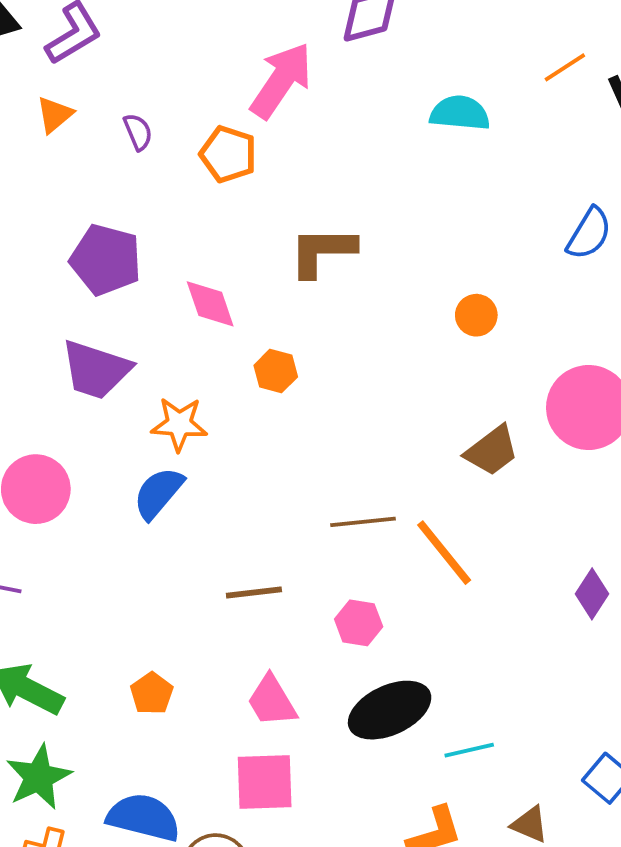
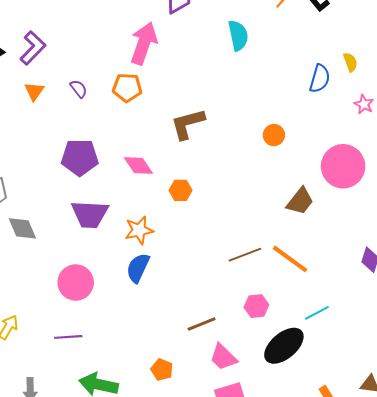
cyan semicircle: (460, 113) -> (238, 35), turned 88
brown line: (254, 592) -> (202, 324), moved
cyan line: (469, 750) -> (317, 313), moved

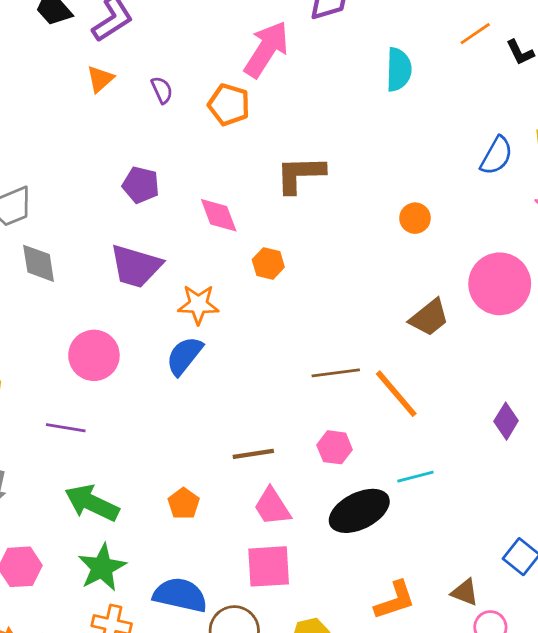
purple pentagon: (80, 157) -> (141, 185), size x0.7

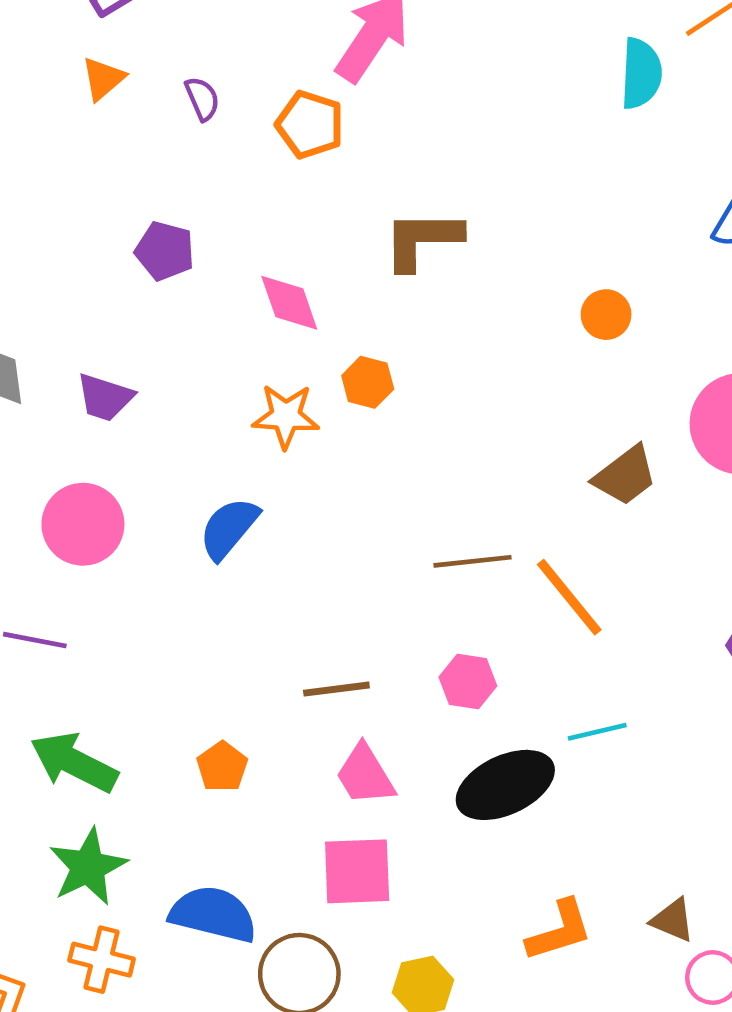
cyan semicircle: (399, 69) -> (641, 73), moved
purple trapezoid: (136, 266) -> (105, 397), moved, size x0.7
orange star: (198, 304) -> (286, 416), moved

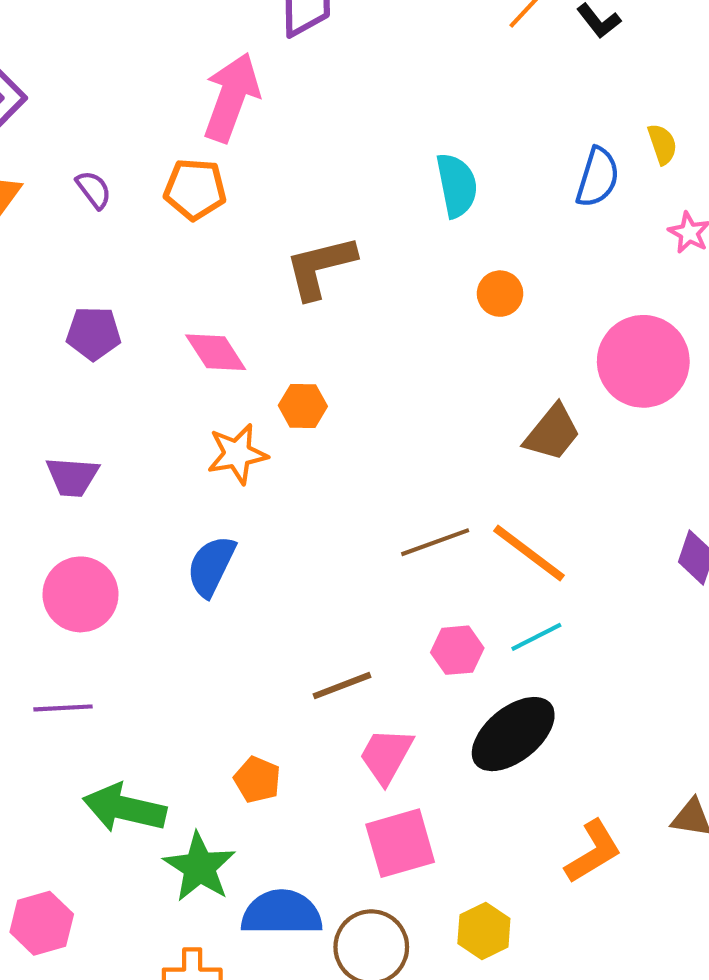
cyan semicircle: (641, 73) -> (457, 185), moved
cyan line: (597, 732) -> (536, 637), moved
pink trapezoid: (365, 775) -> (386, 756), turned 74
green star: (88, 867) -> (199, 867), moved

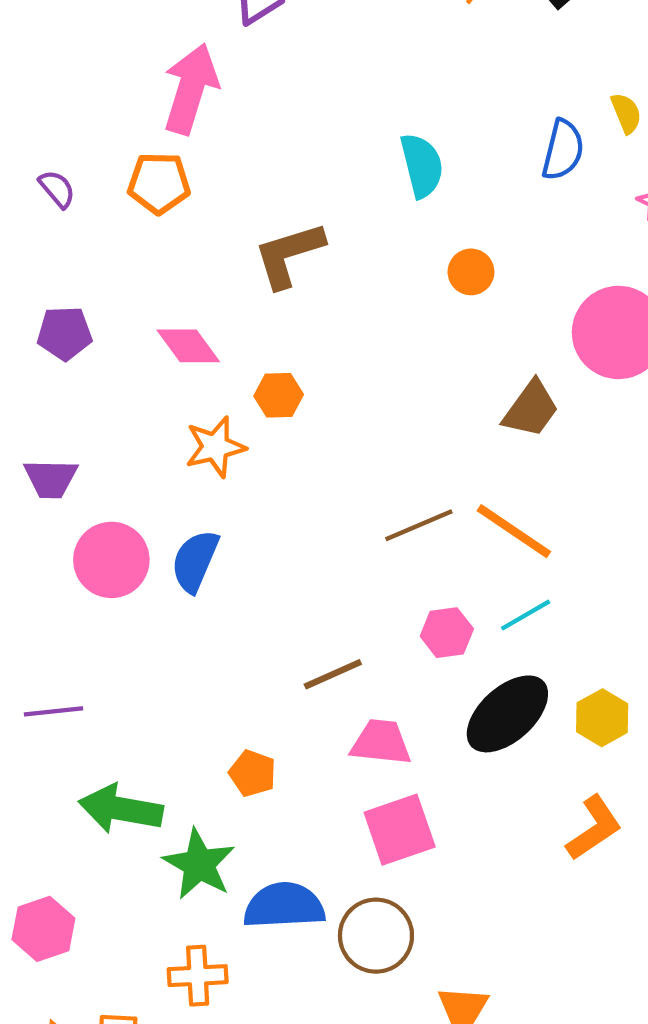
pink circle: (80, 594) -> (111, 560), moved
pink trapezoid: (386, 756) -> (381, 742), turned 70
yellow hexagon: (484, 931) -> (602, 718), moved

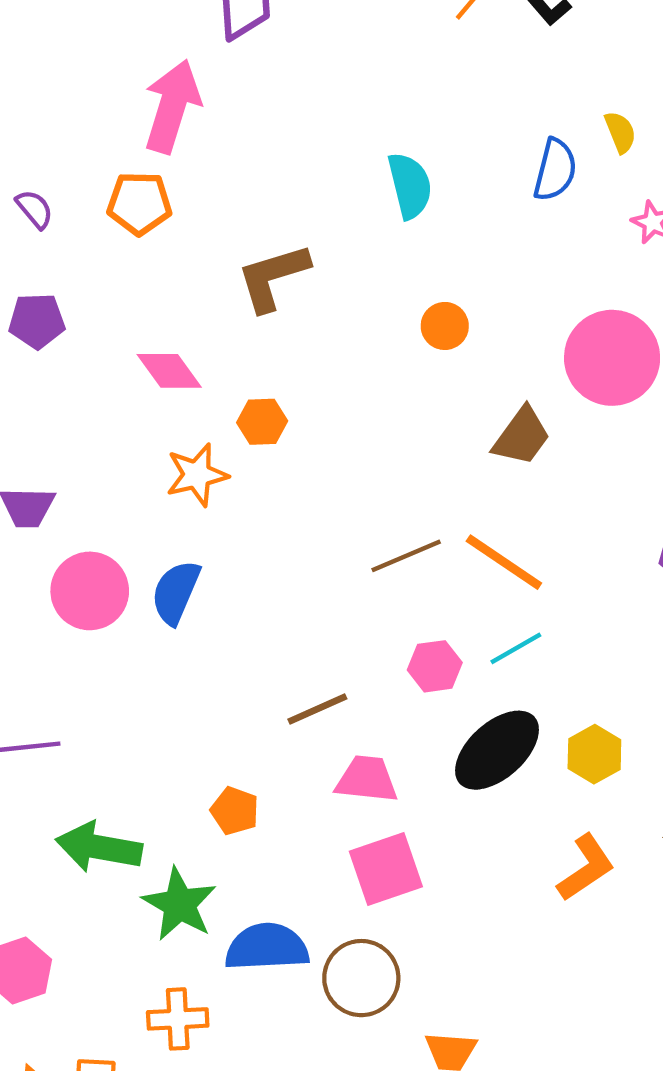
orange circle: (471, 272) -> (445, 326), moved
purple pentagon: (65, 333) -> (37, 321), moved

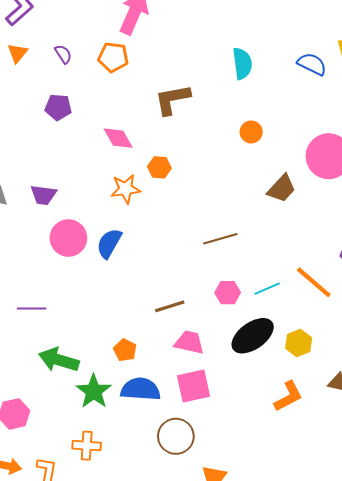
blue semicircle: (555, 170) -> (312, 64), turned -84
orange line: (504, 562) -> (314, 282), moved
blue semicircle: (267, 947) -> (140, 389), moved

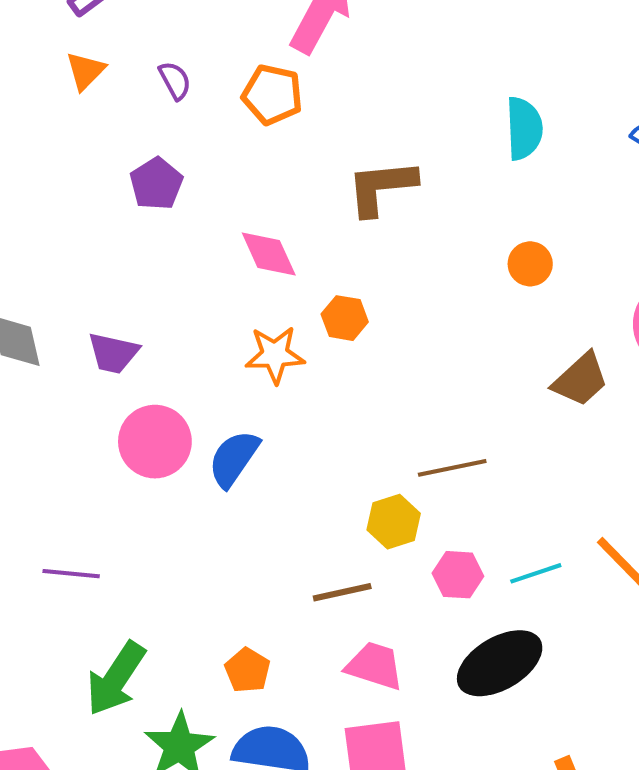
purple pentagon: (58, 107) -> (156, 184), turned 30
yellow hexagon: (299, 343) -> (394, 522), moved
green arrow: (59, 360) -> (116, 679), turned -78

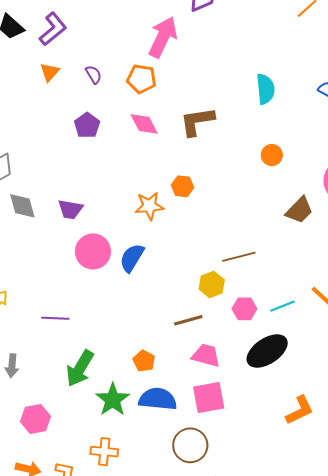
pink diamond: (269, 254) -> (144, 124), moved

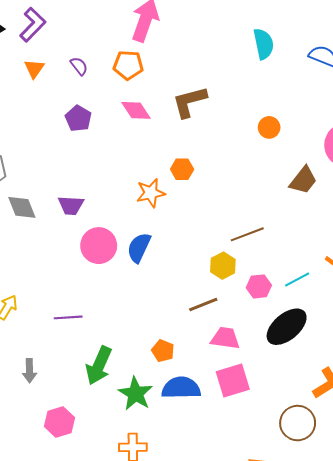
cyan semicircle: (265, 89) -> (264, 44), moved
brown circle: (190, 445) -> (298, 423), moved

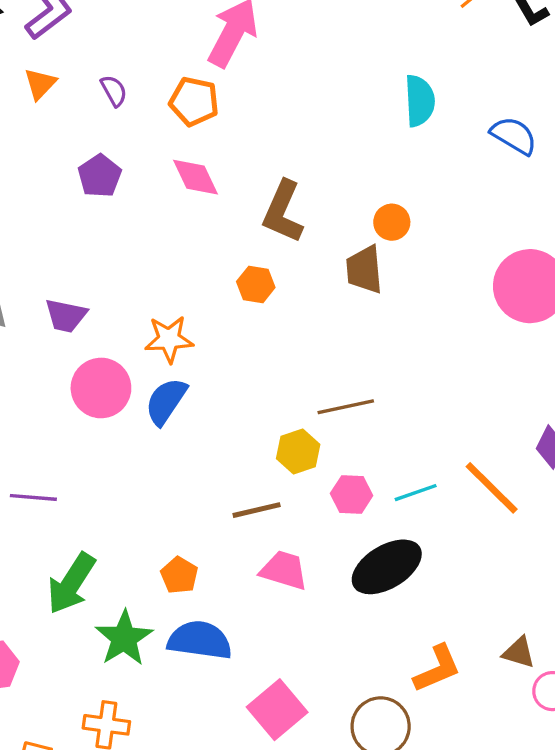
brown L-shape: (189, 102) -> (283, 212), moved, turned -60
orange circle: (269, 127) -> (392, 222), moved
brown trapezoid: (303, 180) -> (364, 270), moved, turned 128
orange star: (151, 193) -> (169, 339), moved
pink square: (233, 381) -> (277, 710), moved, turned -32

